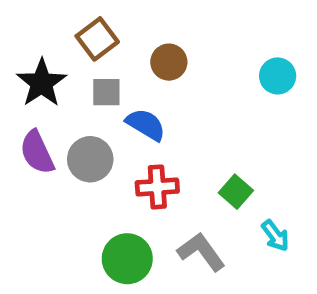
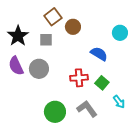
brown square: (97, 39) -> (53, 17), moved
blue semicircle: (146, 125) -> (99, 54), moved
red cross: (157, 187) -> (79, 78), moved

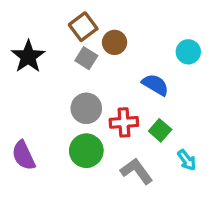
gray square: (46, 40) -> (86, 58), moved, turned 32
purple semicircle: (16, 66) -> (24, 155), moved
gray circle: (39, 69) -> (86, 108), moved
green circle: (55, 112) -> (86, 151), moved

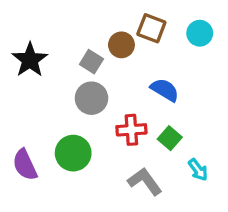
brown square: (83, 27) -> (151, 28), moved, turned -32
cyan circle: (188, 52) -> (200, 33), moved
gray circle: (86, 108) -> (91, 98), moved
green circle: (86, 151) -> (73, 153), moved

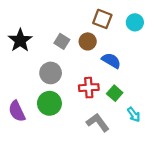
brown circle: (121, 45) -> (88, 41), moved
gray circle: (91, 98) -> (51, 73), moved

